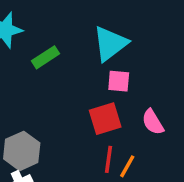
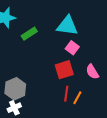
cyan triangle: (110, 44) -> (67, 26), turned 45
pink square: (119, 81) -> (72, 48), turned 32

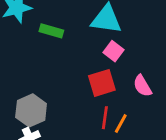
green rectangle: (29, 34) -> (51, 31), turned 49

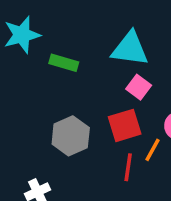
gray hexagon: (31, 110) -> (71, 136), moved
orange line: (121, 123) -> (153, 150), moved

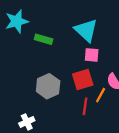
cyan triangle: (130, 49) -> (86, 30), turned 35
pink square: (139, 87) -> (92, 55), turned -32

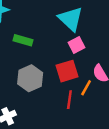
green rectangle: (44, 39) -> (23, 40), moved
pink square: (92, 55) -> (77, 45), turned -32

